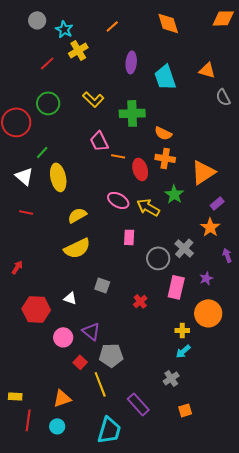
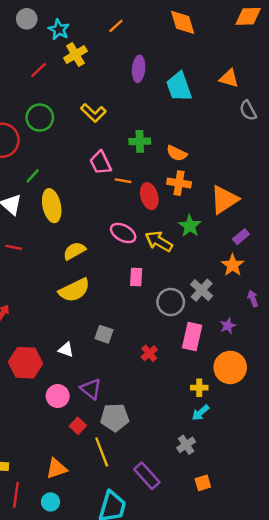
green cross: (132, 113) -> (140, 141), moved, size x0.7

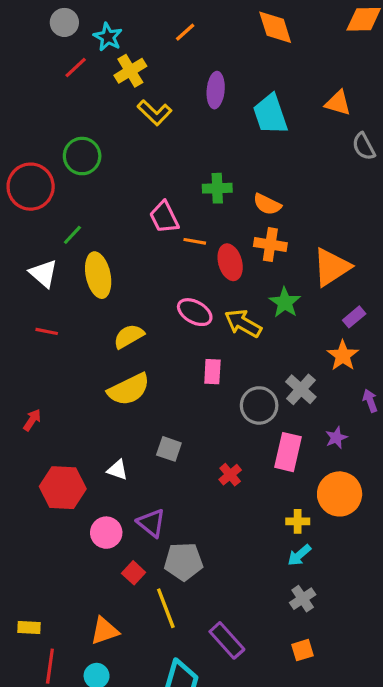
red line: (39, 70) -> (76, 68), moved
yellow L-shape: (93, 113) -> (154, 113), moved
gray cross: (186, 445) -> (303, 599), moved

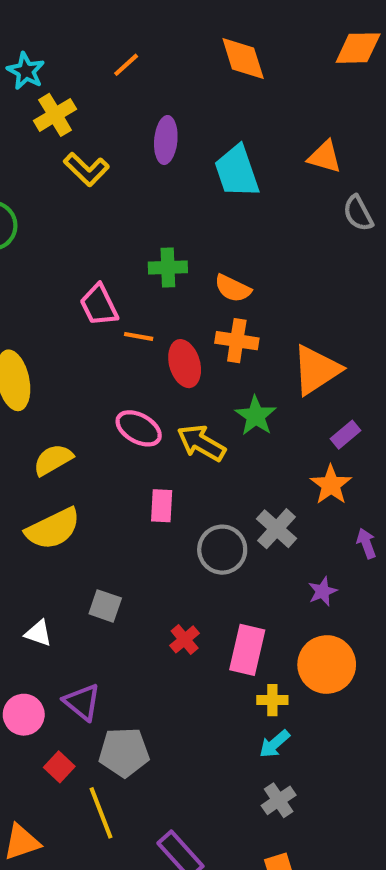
pink rectangle: (288, 452) -> (247, 650), moved

